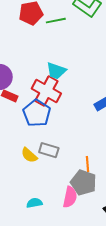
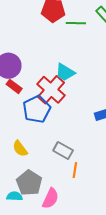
gray rectangle: (49, 150) -> (63, 151), moved
gray pentagon: (83, 183) -> (29, 183), moved

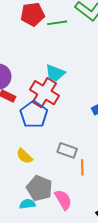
pink semicircle: (50, 198) -> (63, 200), turned -45

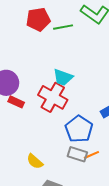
blue pentagon: (34, 114) -> (79, 129), moved
orange line: (82, 167) -> (91, 155), moved, turned 70

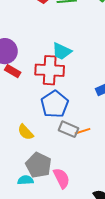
red cross: (53, 97) -> (50, 70), turned -32
blue pentagon: (79, 129) -> (55, 104), moved

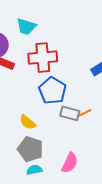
cyan trapezoid: (62, 51) -> (26, 27), moved
gray pentagon: (38, 165) -> (30, 149), moved
pink semicircle: (61, 178) -> (70, 163), turned 60

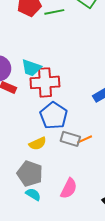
cyan trapezoid: (26, 27) -> (31, 68), moved
yellow semicircle: (28, 122) -> (38, 144), moved, turned -66
cyan semicircle: (34, 170) -> (33, 194), turned 42

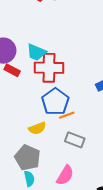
gray rectangle: (70, 139) -> (75, 140), moved
orange line: (84, 139) -> (67, 115), moved
cyan semicircle: (33, 194) -> (29, 179), turned 42

